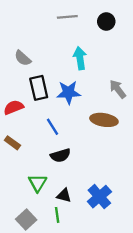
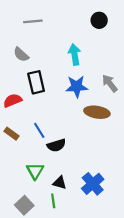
gray line: (67, 17) -> (33, 21), moved
blue star: (68, 92) -> (77, 87), moved
blue line: (52, 127) -> (39, 130), moved

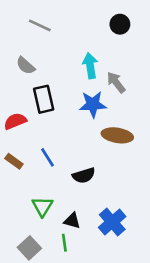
gray line: (33, 21) -> (40, 25), turned 30
gray arrow: (110, 83) -> (116, 82), moved
black semicircle: (56, 145) -> (84, 175), moved

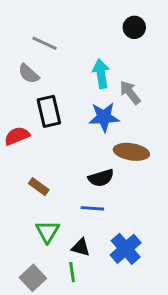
gray line: (40, 25) -> (45, 43), moved
blue line: (48, 157) -> (92, 208), moved, turned -54
brown rectangle: (14, 161) -> (39, 187), moved
black semicircle: (84, 175) -> (101, 178), moved

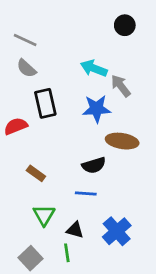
gray line: (45, 43) -> (25, 40), moved
cyan arrow: (101, 74) -> (94, 68), turned -60

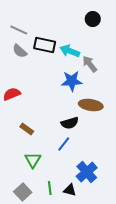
black rectangle: (45, 103) -> (45, 45), moved, turned -65
blue line: (86, 194) -> (64, 144), turned -56
black triangle: (75, 230) -> (70, 190), moved

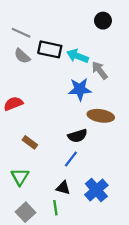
green triangle: (33, 160) -> (20, 177), moved
black triangle: (70, 190) -> (63, 188), moved

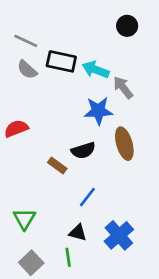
brown ellipse: (101, 116) -> (124, 144), turned 65
black semicircle: (77, 136) -> (83, 150), moved
brown rectangle: (30, 142) -> (57, 166), moved

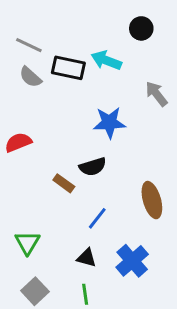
cyan arrow: (96, 70) -> (106, 60), moved
gray arrow: (123, 87) -> (156, 94), moved
brown ellipse: (124, 144) -> (152, 200), moved
green line: (68, 257) -> (85, 294), moved

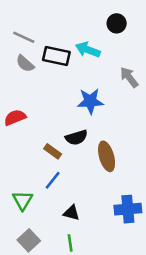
brown ellipse: (152, 200) -> (107, 156), moved
blue line: (97, 218) -> (53, 180), moved
blue cross: (132, 261) -> (128, 209), moved, turned 36

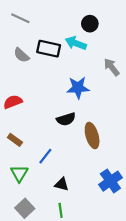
black circle: (117, 23) -> (90, 24), moved
gray line: (24, 37) -> (20, 18), moved
brown rectangle: (53, 151) -> (15, 140), moved
blue cross: (128, 209) -> (110, 181), turned -30

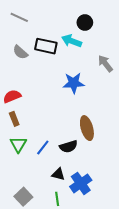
black semicircle: (66, 119) -> (68, 147), moved
brown rectangle: (15, 140) -> (14, 119), moved, turned 32
green triangle: (19, 173) -> (18, 144), moved
blue cross: (110, 181) -> (81, 183), moved

